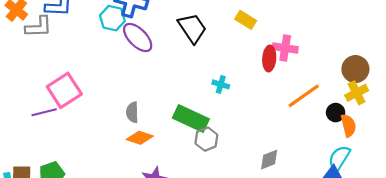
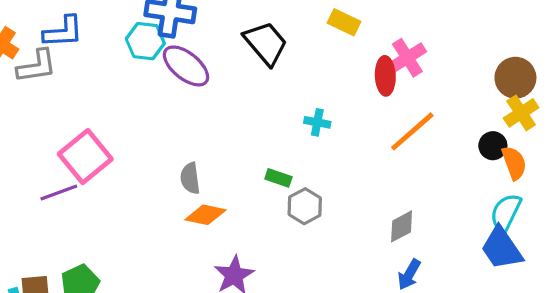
pink cross: (285, 48) -> (407, 58), turned -35
orange line: (304, 96) -> (412, 131), moved
green rectangle: (191, 118) -> (278, 178), size x0.5

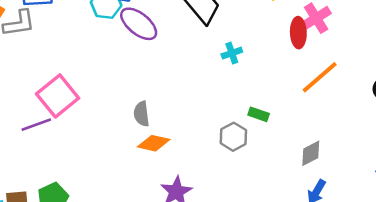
cyan cross: (317, 122) -> (232, 53), moved, turned -30
green rectangle: (278, 178) -> (259, 114), moved

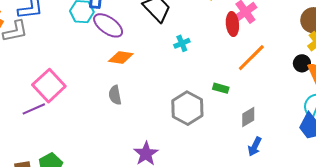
green rectangle: (259, 114) -> (221, 88), moved
gray hexagon: (233, 137) -> (187, 108), size x1.5
orange diamond: (154, 143) -> (121, 57), moved

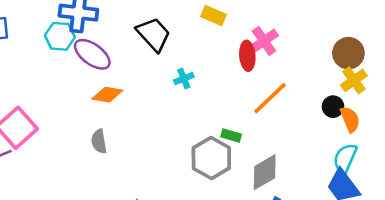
gray hexagon: (187, 108) -> (211, 158), moved
gray diamond: (248, 117) -> (265, 172), size x1.4

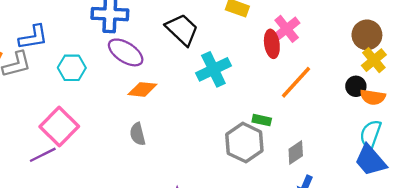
cyan hexagon: (60, 36) -> (72, 68), moved
cyan cross: (184, 79) -> (213, 69), size x1.8
orange semicircle: (350, 119) -> (373, 97), turned 125
gray diamond: (265, 172) -> (296, 152), size x0.7

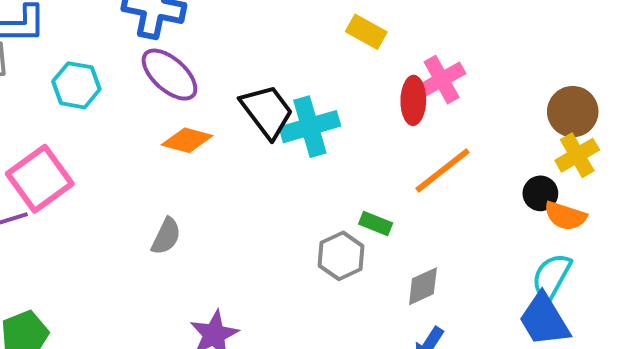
black trapezoid: (182, 30) -> (267, 111), moved
gray semicircle: (138, 134) -> (166, 236), moved, turned -150
gray hexagon: (244, 143) -> (341, 256), size x0.7

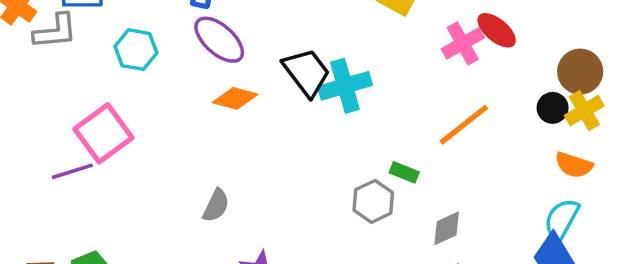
red ellipse: (413, 100) -> (497, 30), moved, turned -51
black circle: (540, 193) -> (553, 108), moved
gray semicircle: (166, 236) -> (216, 206), moved

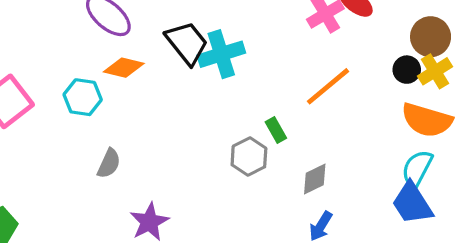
cyan hexagon: (136, 50) -> (83, 97), moved
orange semicircle: (574, 165) -> (427, 120), size x1.5
green rectangle: (404, 172) -> (276, 130), turned 40

